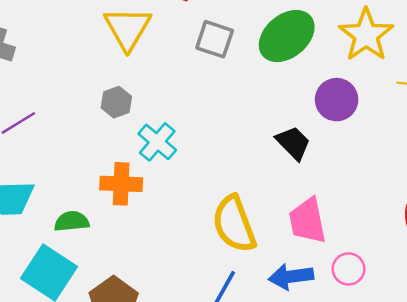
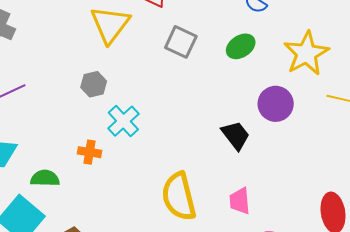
green ellipse: (287, 36) -> (241, 46), size x0.6
orange cross: (121, 184) -> (89, 152), size x0.7
pink trapezoid: (307, 221) -> (240, 201), size x0.7

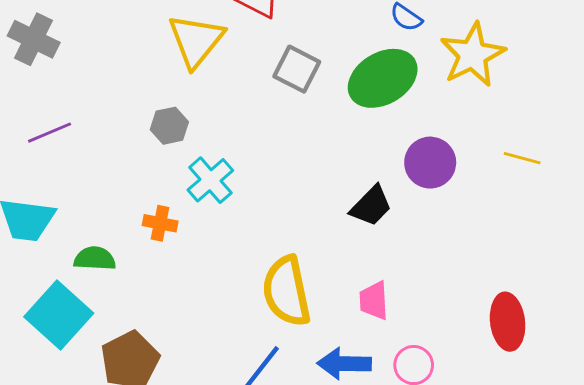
green ellipse: (241, 46) -> (383, 78), size x1.6
yellow star: (306, 53) -> (473, 55), moved
black trapezoid: (236, 135) -> (371, 206), turned 80

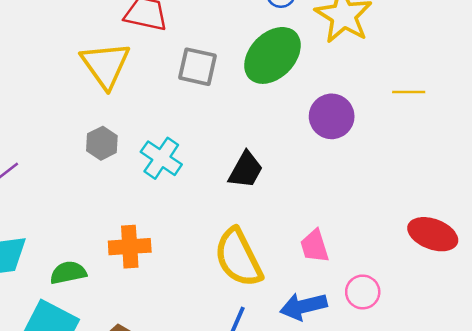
cyan cross: (210, 180) -> (161, 158), moved
black trapezoid: (371, 206) -> (246, 170), moved
orange cross: (160, 223) -> (130, 247), moved, size x1.4
red ellipse: (508, 322) -> (433, 234), turned -48

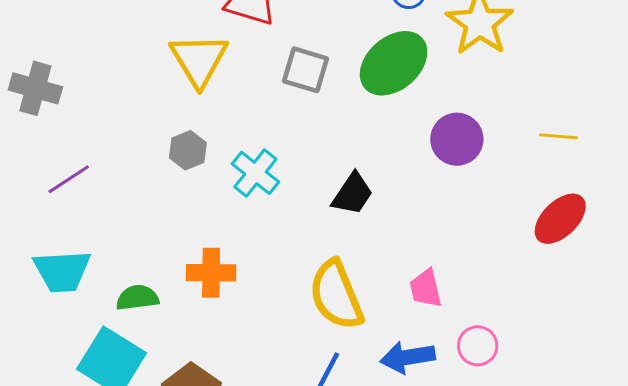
yellow line: (409, 92) -> (558, 136), moved
red ellipse: (433, 234) -> (560, 219), moved, turned -69

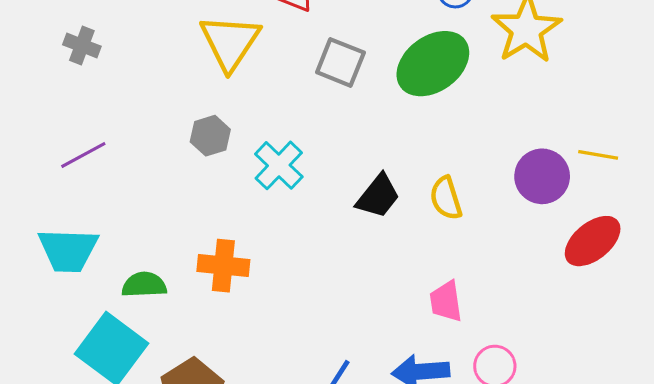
gray cross: (35, 88) -> (82, 46), moved, size x0.7
purple circle: (457, 139) -> (542, 176), moved
yellow semicircle: (336, 295) -> (446, 198), moved, size x0.6

